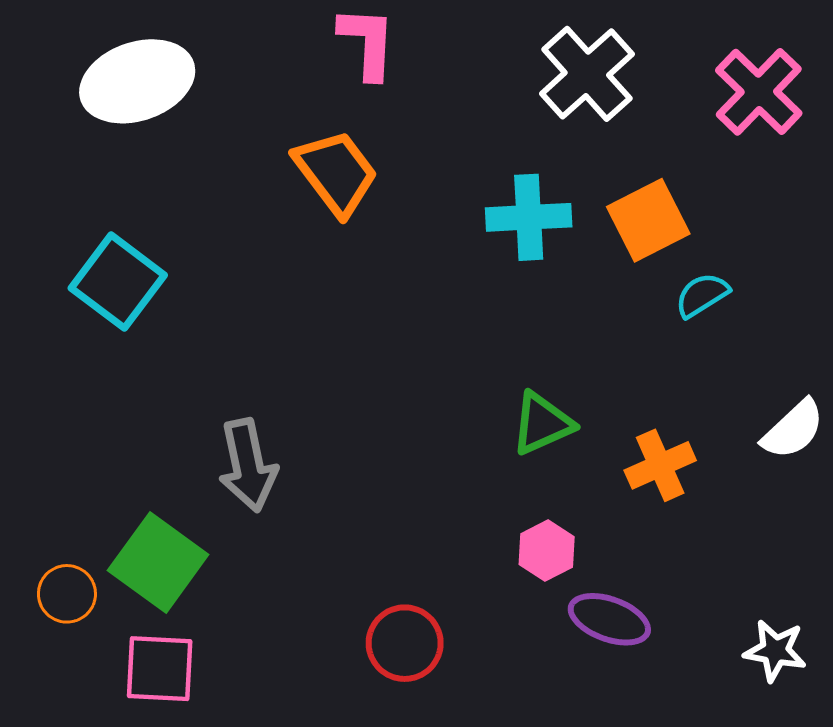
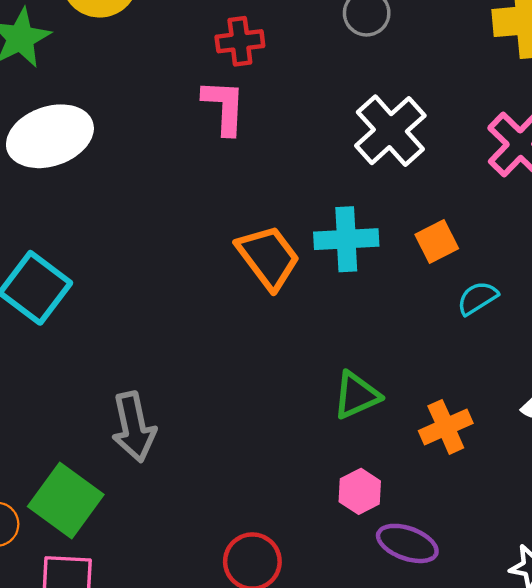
orange trapezoid: (336, 172) -> (268, 257), moved
orange square: (648, 220) -> (437, 241), size x0.7

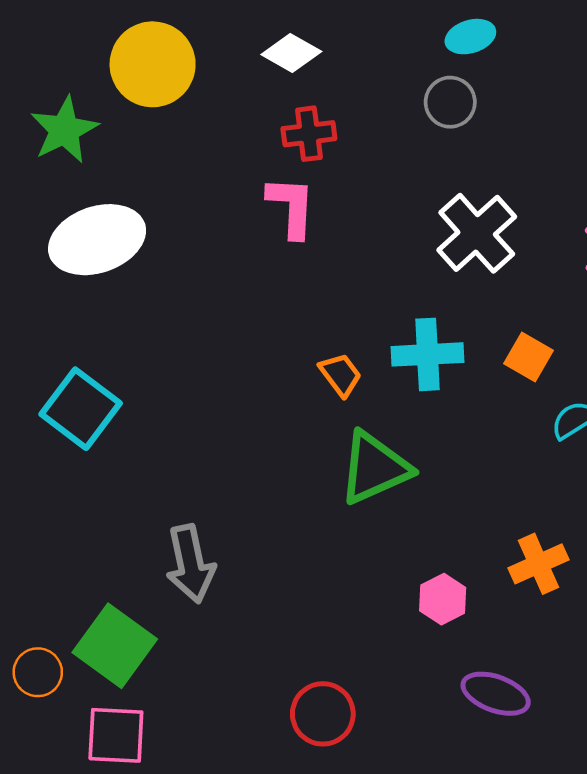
orange square: (437, 241) -> (528, 357), turned -33
orange trapezoid: (268, 257) -> (340, 375), size x0.6
green triangle: (356, 395) -> (375, 468), moved, size x1.4
pink hexagon: (360, 491) -> (443, 599), moved

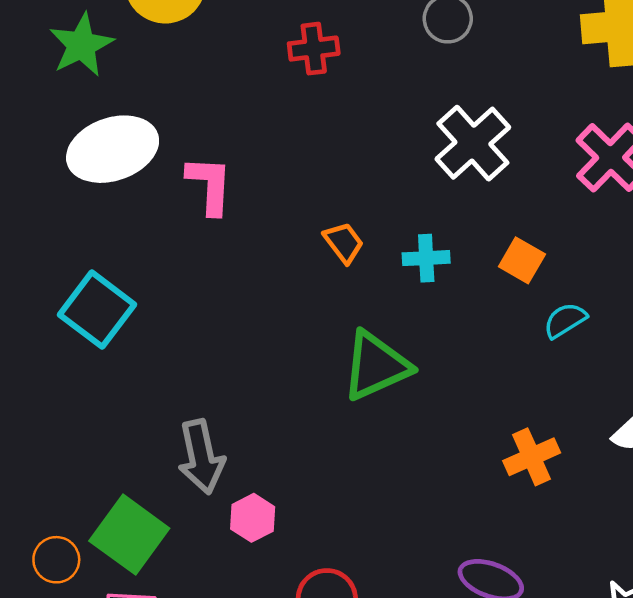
pink L-shape: (291, 207) -> (210, 185), moved
cyan cross: (428, 354) -> (426, 258), size x0.7
orange trapezoid: (340, 375) -> (344, 243), moved
pink hexagon: (443, 599) -> (253, 518), moved

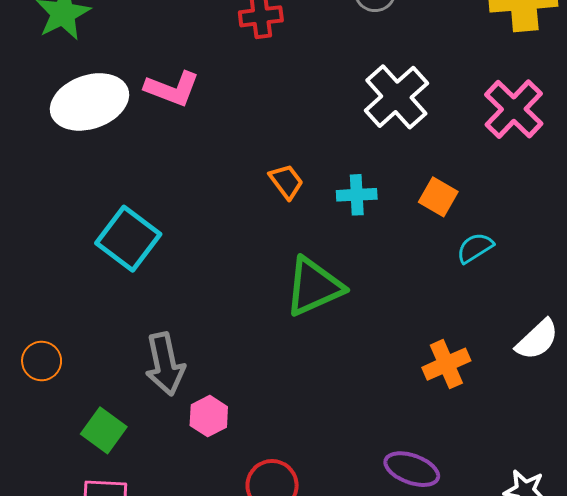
pink L-shape: (210, 185) -> (172, 89), moved, turned 108
cyan square: (97, 310) -> (128, 239), moved
green square: (129, 535) -> (104, 430), size x0.7
orange circle: (56, 560) -> (42, 361), moved

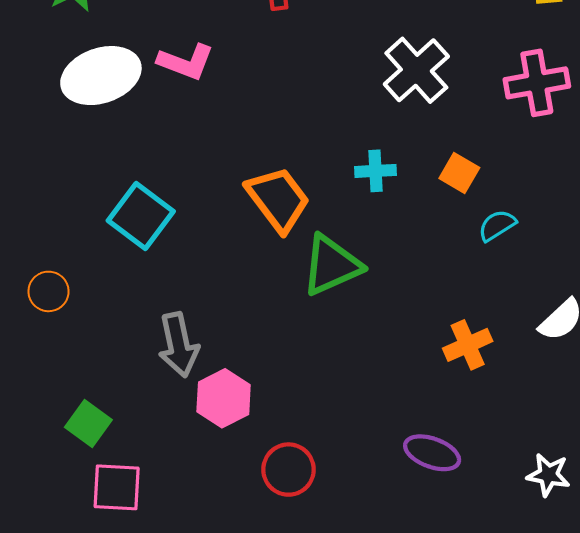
pink cross: (514, 109) -> (537, 83), turned 36
orange trapezoid: (286, 182) -> (278, 199), moved, size x1.8
orange circle: (42, 361) -> (49, 291), moved
pink hexagon: (209, 416) -> (224, 398), size x1.4
green square: (104, 430) -> (88, 423), moved

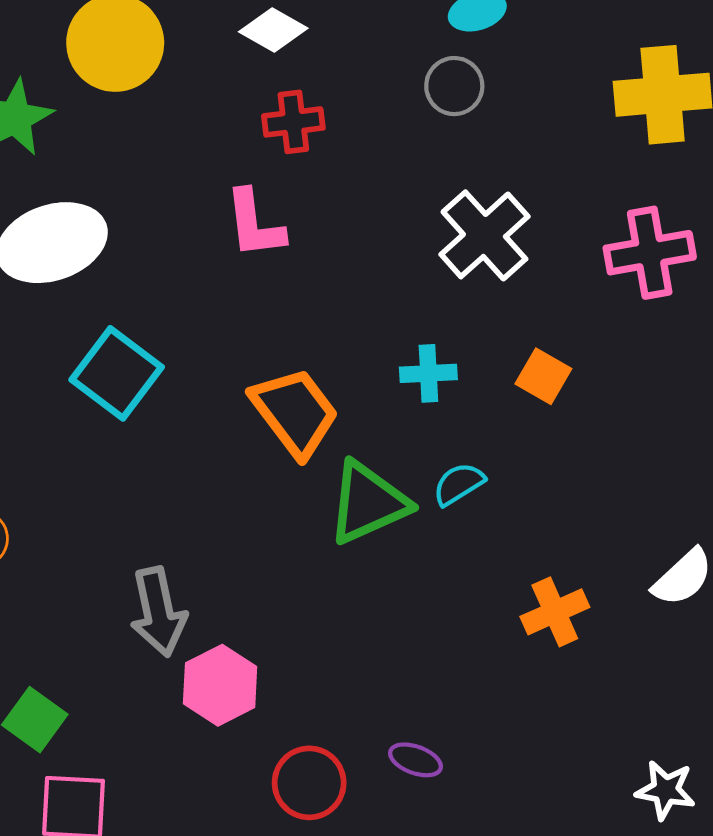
pink L-shape: (186, 62) -> (255, 224), moved, turned 62
cyan square: (141, 216) -> (117, 373), moved
cyan semicircle: (497, 225) -> (459, 484), moved
purple ellipse: (432, 453) -> (415, 760), moved, size x0.7

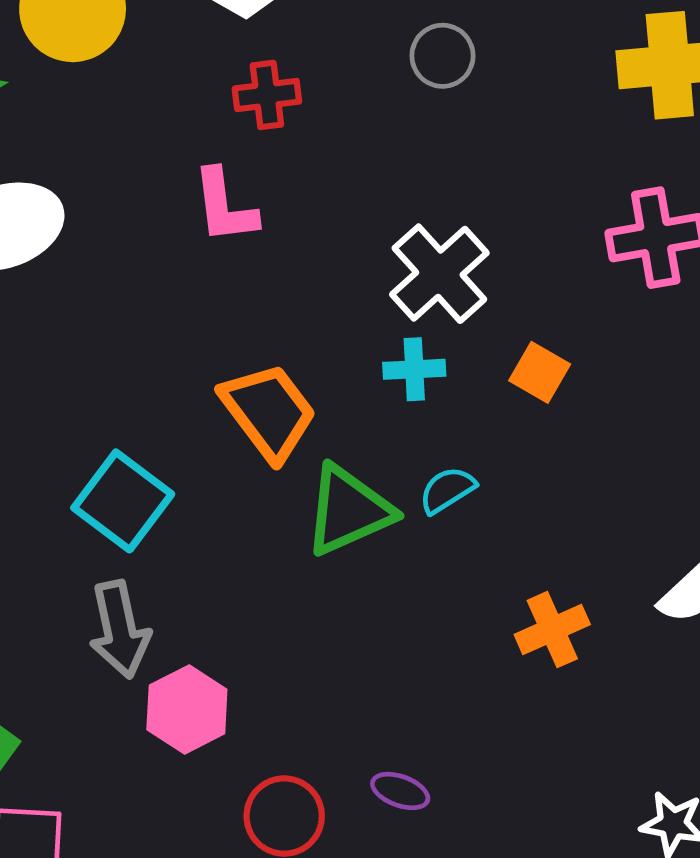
white cross: (484, 235) -> (439, 274), moved
cyan square: (117, 373) -> (123, 501), moved

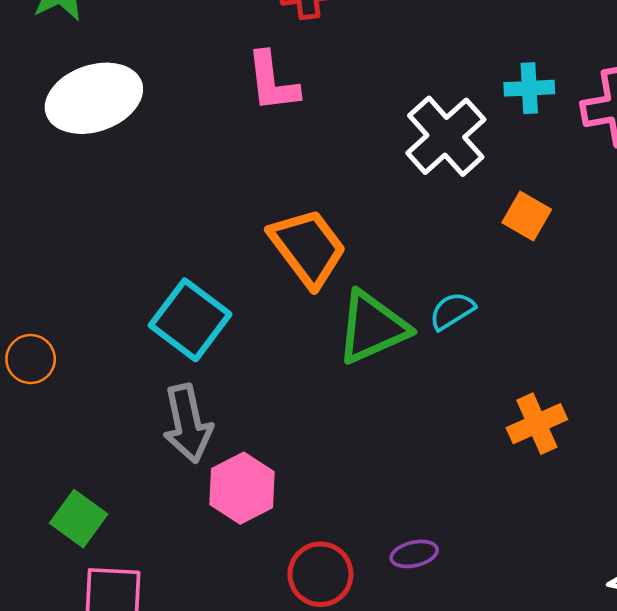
cyan cross: (414, 369) -> (529, 88), moved
purple ellipse: (400, 791) -> (414, 554), turned -33

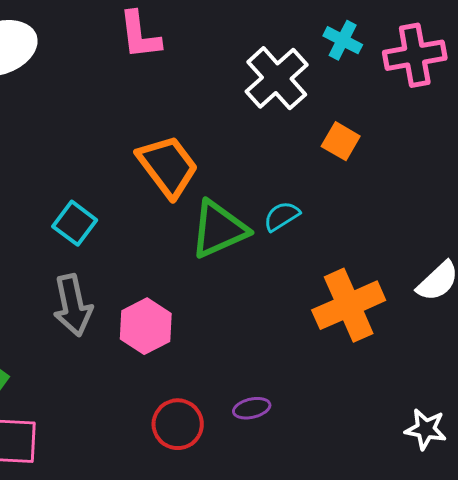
cyan cross: (529, 88) -> (343, 40), turned 30
cyan square: (190, 320) -> (75, 223), size x0.7
orange cross: (537, 424) -> (349, 305), size x1.5
pink hexagon: (242, 488) -> (146, 326), moved

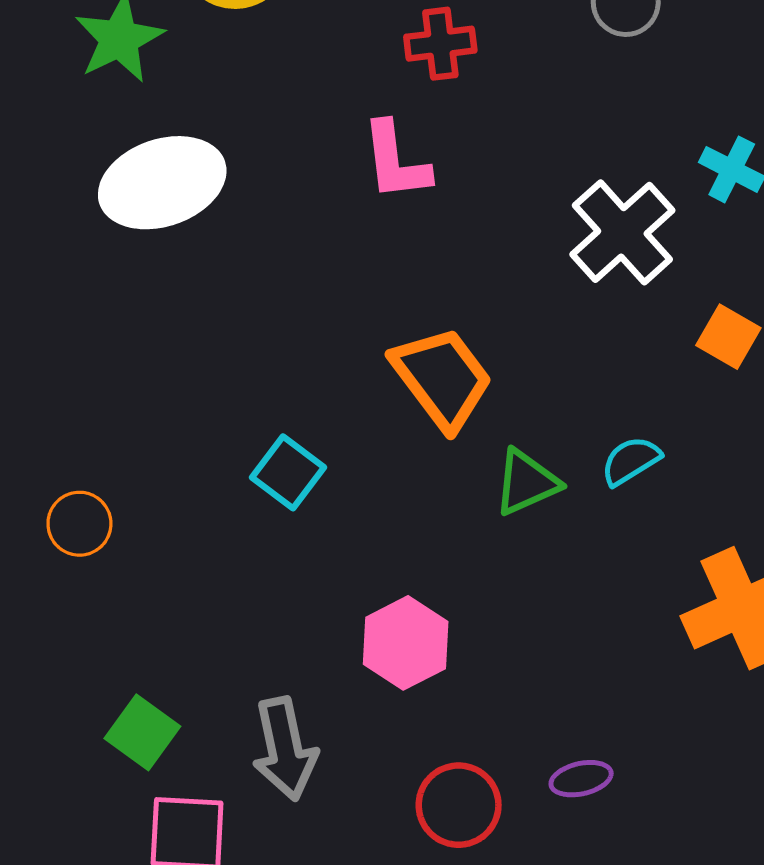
green triangle: (219, 229) -> (526, 482), size x0.7
gray arrow: (73, 305) -> (285, 749), moved

